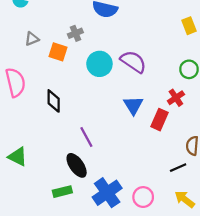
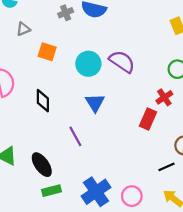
gray cross: (75, 33) -> (66, 13), moved
gray triangle: (32, 39) -> (23, 29), moved
blue triangle: (133, 105) -> (95, 103), moved
black ellipse: (77, 165) -> (42, 165), moved

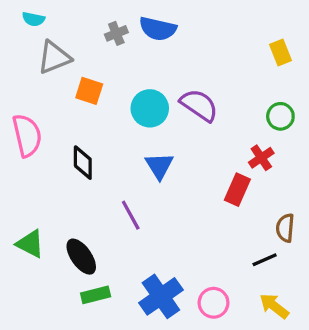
gray triangle: (23, 29) -> (54, 57), size x1.6

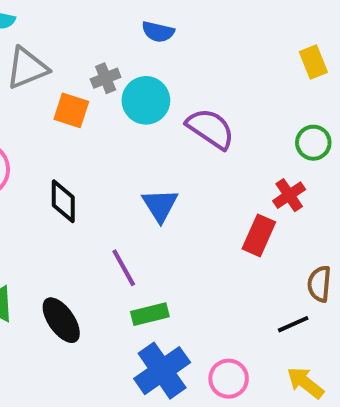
blue semicircle: (158, 29) -> (158, 32), size x0.7
gray cross: (116, 33) -> (106, 78), moved
cyan circle: (150, 108) -> (146, 100), moved
green rectangle: (96, 295) -> (150, 314), moved

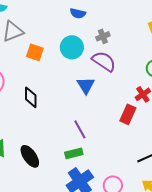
gray cross: (106, 78) -> (103, 36), moved
blue triangle: (160, 205) -> (86, 85), moved
purple line: (124, 268) -> (80, 129), moved

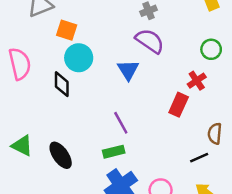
cyan circle: (72, 47) -> (79, 58), moved

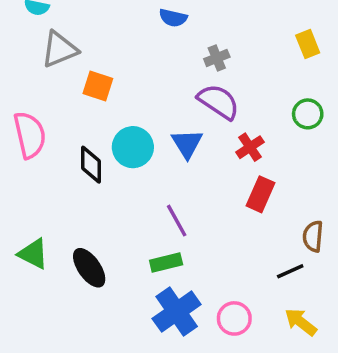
cyan circle: (79, 58) -> (133, 147), moved
red cross: (197, 81) -> (250, 147), moved

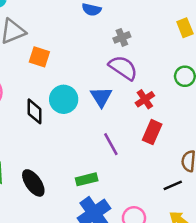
purple line: (177, 221) -> (111, 144), moved

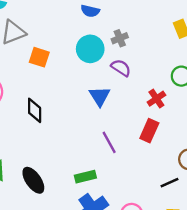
purple semicircle: (123, 68) -> (121, 68), size x0.7
cyan circle: (64, 99) -> (90, 49), moved
red cross: (145, 99) -> (156, 99), moved

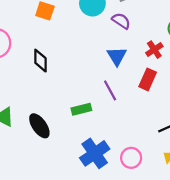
blue triangle: (100, 96) -> (117, 56), moved
green rectangle: (85, 177) -> (81, 109), moved

